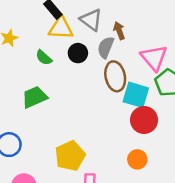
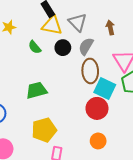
brown arrow: (119, 31) -> (110, 27), moved
green trapezoid: (35, 97) -> (37, 90), moved
red circle: (144, 120) -> (97, 108), moved

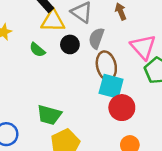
cyan square: (105, 88) -> (111, 86), moved
green trapezoid: (37, 90) -> (49, 115), moved, turned -140

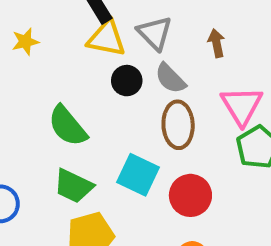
gray semicircle: (96, 38) -> (170, 78), turned -75
green semicircle: (37, 50) -> (68, 126), moved, size x1.6
cyan square: (111, 86) -> (138, 175), moved

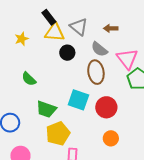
yellow star: (25, 42) -> (22, 39), moved
brown arrow: (216, 43) -> (111, 28), turned -72
gray semicircle: (170, 78) -> (99, 49), moved
green semicircle: (68, 126) -> (29, 79), moved, size x0.7

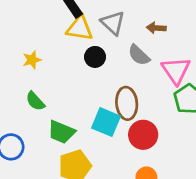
yellow star: (22, 39) -> (32, 60), moved
brown ellipse: (96, 72) -> (127, 103), moved
green semicircle: (29, 79) -> (35, 101), moved

